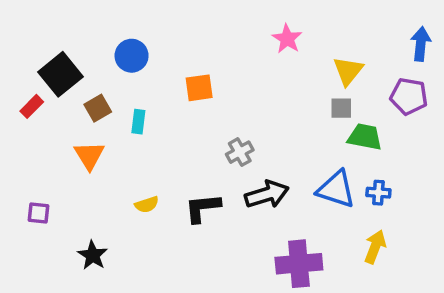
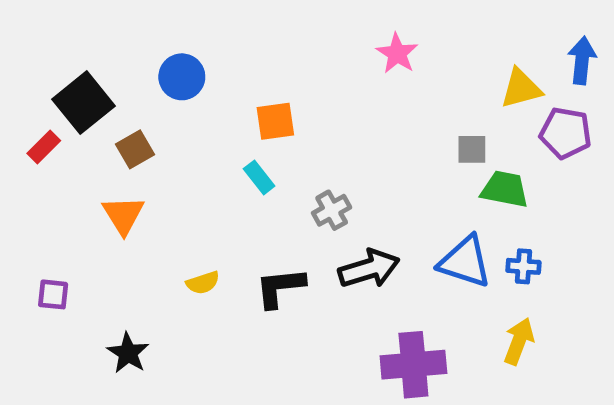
yellow triangle: (348, 71) -> (521, 89), moved, turned 36
cyan rectangle: (138, 122) -> (259, 177), moved, turned -45

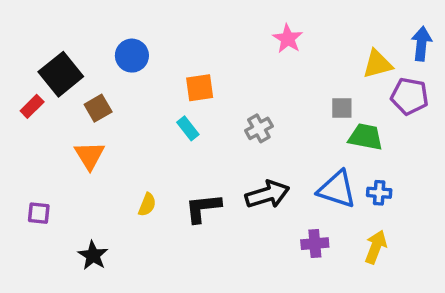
gray cross: (332, 210) -> (259, 128), moved
yellow semicircle: (203, 283) -> (147, 205), turned -50
purple cross: (413, 365) -> (315, 244), moved, size x0.6

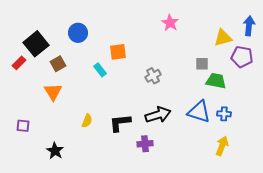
cyan rectangle: (188, 128) -> (100, 70), moved
purple cross: (315, 244) -> (145, 144), moved

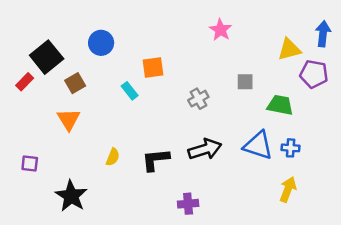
gray square: (202, 64) -> (245, 82), moved
purple cross: (145, 144) -> (188, 204), moved
black star: (55, 151) -> (71, 196), size x1.4

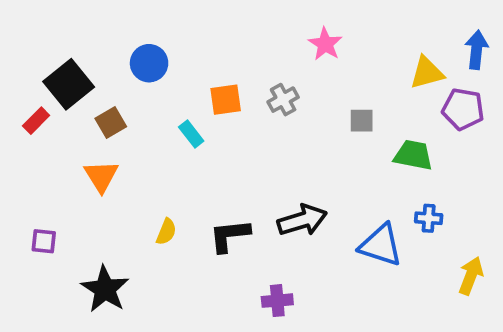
gray cross: (198, 99) -> (283, 100), moved
blue triangle: (258, 145) -> (381, 245), moved
yellow arrow: (288, 189) -> (471, 276), moved

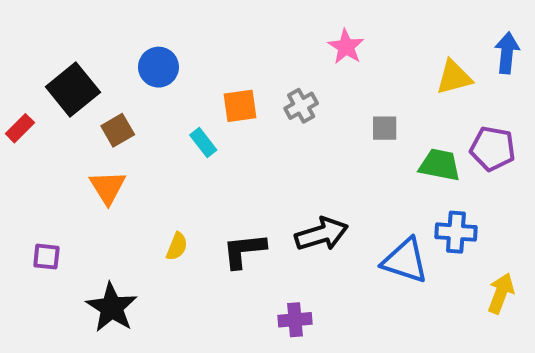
purple pentagon: (463, 109) -> (493, 149), moved
red rectangle: (36, 121) -> (20, 128), moved
blue cross: (429, 218) -> (456, 232), size x1.4

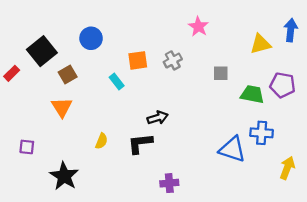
black arrow: (321, 234) -> (158, 118), moved, size x0.7

